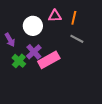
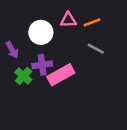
orange line: (74, 18) -> (92, 22), turned 56
purple cross: (34, 52) -> (42, 65), turned 35

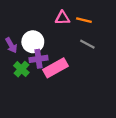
orange line: (92, 22) -> (84, 20), turned 35
white circle: (41, 32) -> (33, 42), moved

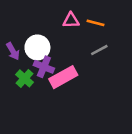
gray line: (87, 44) -> (99, 50), turned -56
purple cross: (39, 59) -> (44, 67), turned 30

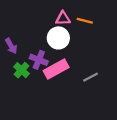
white circle: (37, 47) -> (58, 38), moved
gray line: (99, 50) -> (91, 77), moved

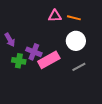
white circle: (58, 38) -> (76, 41), moved
green cross: (22, 70) -> (19, 61), turned -32

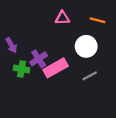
orange line: (74, 18) -> (98, 20), moved
purple cross: (34, 52) -> (39, 59), turned 35

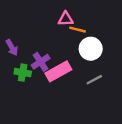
orange line: (98, 20) -> (78, 30), moved

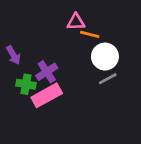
pink rectangle: (58, 71) -> (47, 95), moved
gray line: (94, 80) -> (108, 79), moved

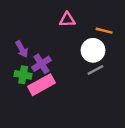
orange line: (90, 34) -> (104, 31), moved
purple arrow: (13, 55) -> (22, 49), moved

